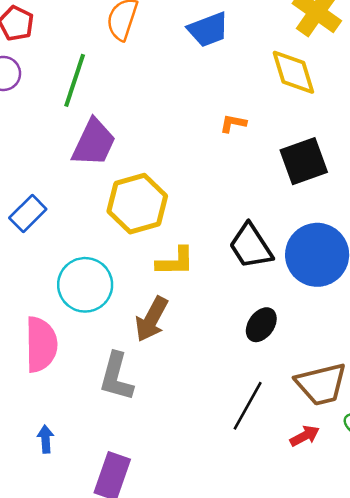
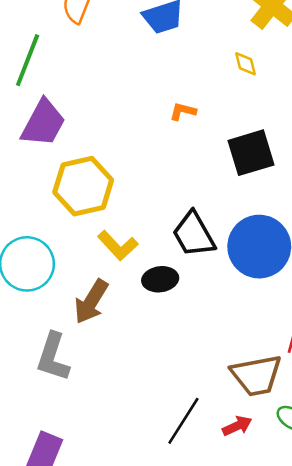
yellow diamond: (293, 72) -> (246, 64), size x0.5
yellow L-shape: (175, 262) -> (118, 246), turned 45
black ellipse: (261, 325) -> (160, 279), moved, turned 44
black line: (248, 406) -> (183, 421), moved

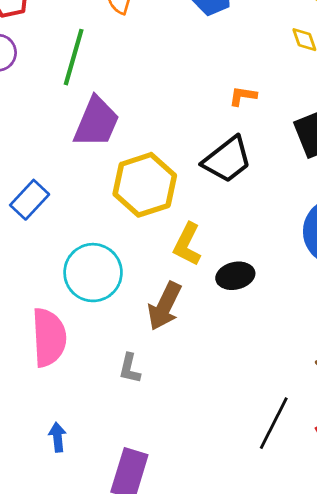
black trapezoid: (194, 234) -> (227, 160), moved, turned -93
yellow L-shape: (118, 246) -> (187, 244), turned 75
gray L-shape: (53, 357) -> (130, 368), size x0.6

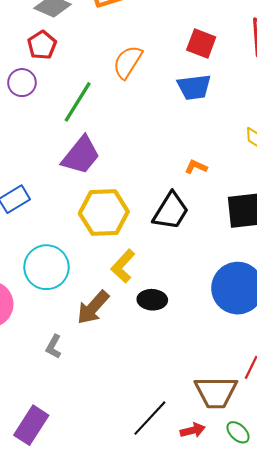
black trapezoid: (227, 160) -> (171, 211), turned -36

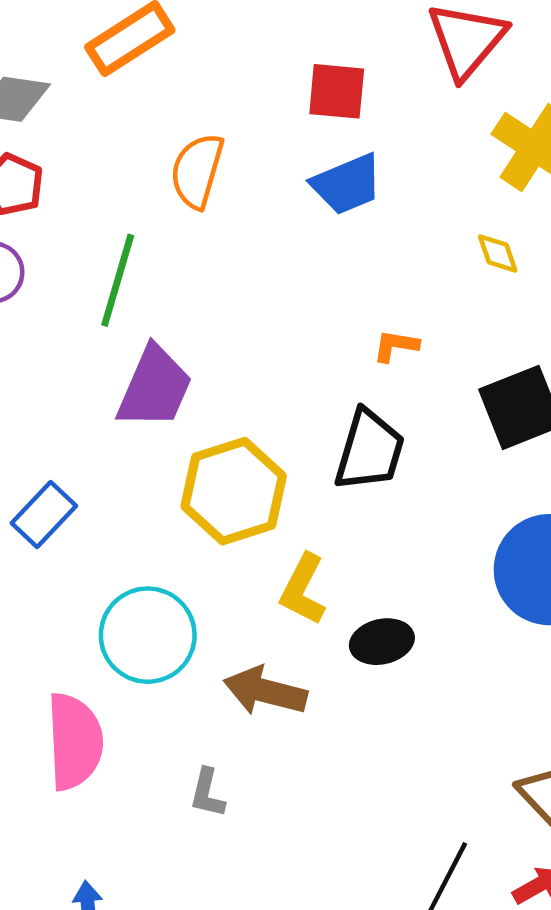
brown arrow: (93, 307) -> (265, 691), turned 78

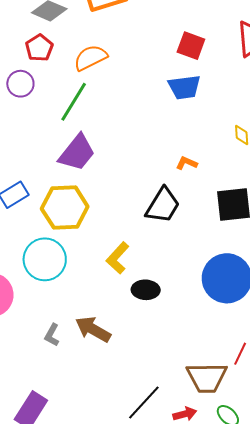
orange semicircle: (197, 171) -> (90, 58), moved, turned 32
yellow hexagon: (234, 491) -> (65, 208), moved
brown arrow: (265, 691) -> (93, 329), moved

